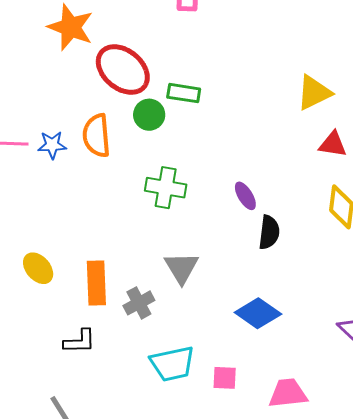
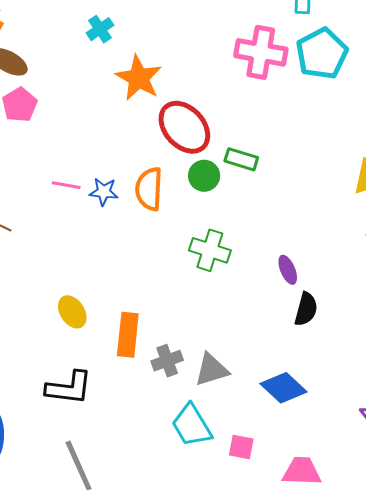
gray triangle: (181, 268) -> (212, 370), moved, turned 36
black L-shape: (80, 341) -> (69, 388), moved, size x1.4
cyan trapezoid: (172, 364) -> (192, 425), turned 63

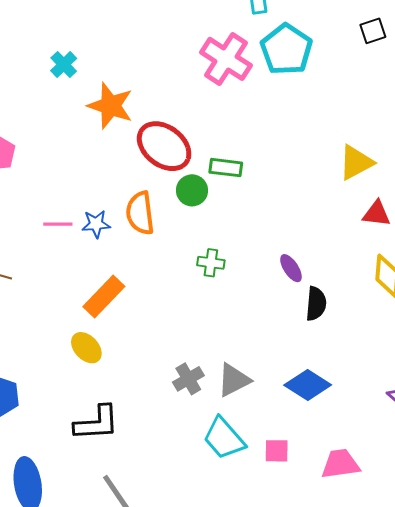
pink cross: (261, 52) -> (226, 59), turned 33
green cross: (210, 250) -> (211, 263), size x0.7
orange rectangle: (128, 335) -> (104, 297), moved, turned 48

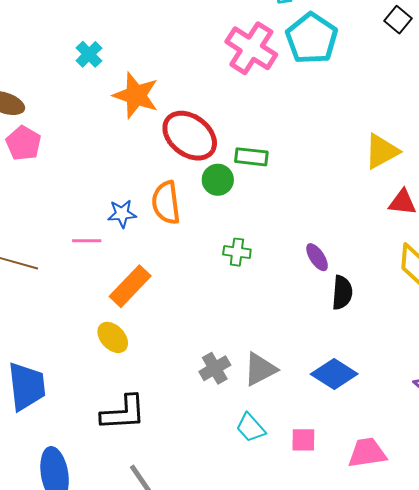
black square: (373, 31) -> (398, 20), turned -32
pink line: (58, 224) -> (87, 241), moved
cyan trapezoid: (224, 438) -> (251, 428), size x0.7

